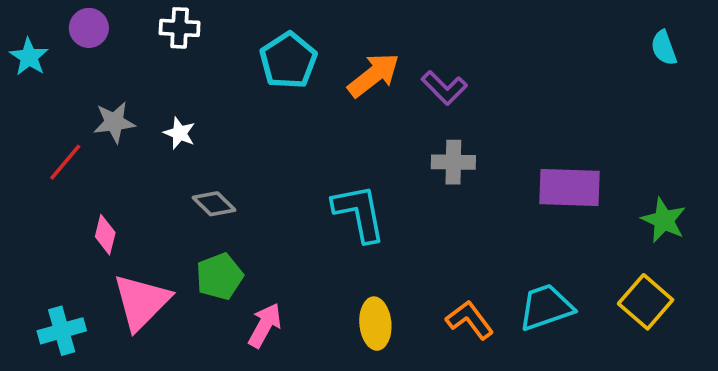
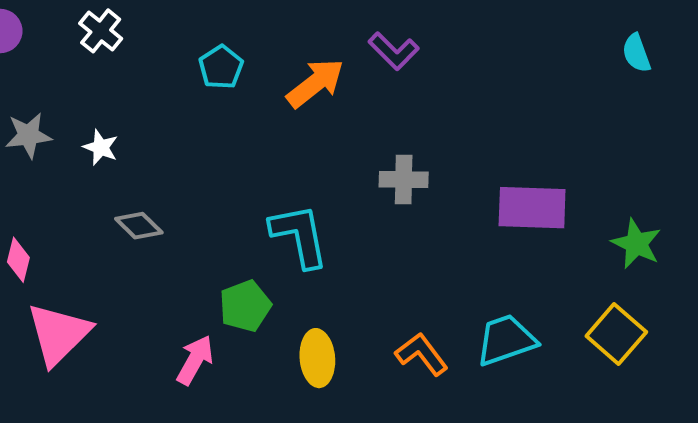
white cross: (180, 28) -> (101, 31), turned 36
cyan pentagon: (288, 61) -> (221, 67), size x0.7
purple L-shape: (444, 88) -> (394, 51), moved
green pentagon: (219, 276) -> (245, 306), moved

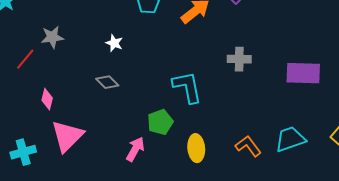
white star: (101, 147) -> (114, 43), moved

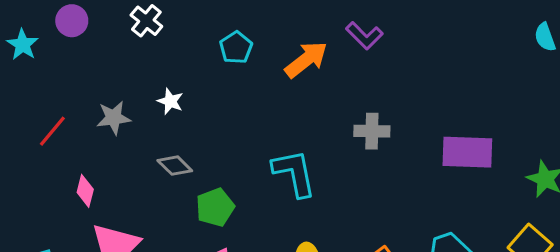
gray star: (52, 37) -> (114, 118), moved
white star: (114, 43) -> (170, 101), moved
green pentagon: (160, 122) -> (215, 207), moved

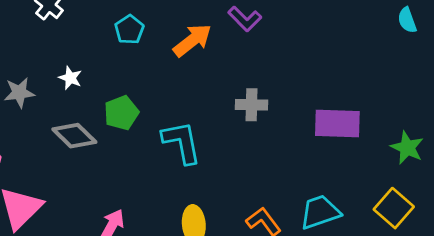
gray diamond: (175, 166) -> (74, 136), size x1.4
green pentagon: (215, 207) -> (121, 113), moved

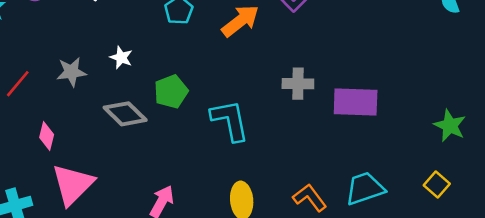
purple rectangle: (337, 124) -> (356, 102), moved
yellow square: (394, 208) -> (437, 185), size x0.7

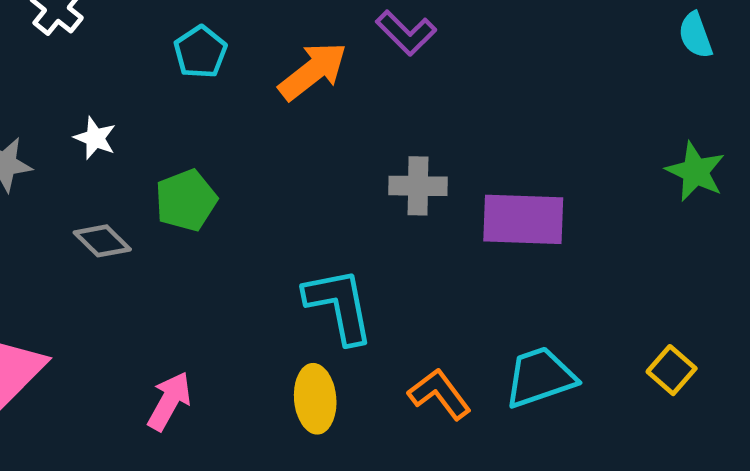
gray diamond: (125, 114) -> (102, 241), size x0.7
cyan L-shape: (230, 120) -> (339, 305), moved
green star: (450, 126) -> (695, 172), moved

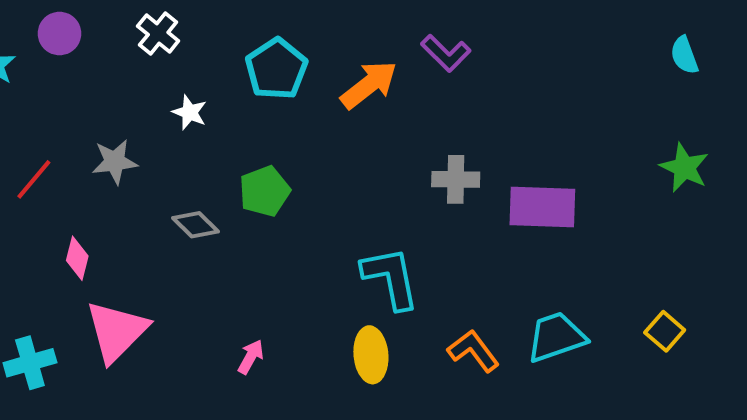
cyan pentagon: (200, 52) -> (276, 69), size x1.4
white star: (95, 138) -> (190, 112), moved
pink arrow: (169, 401) -> (251, 357), size x0.7

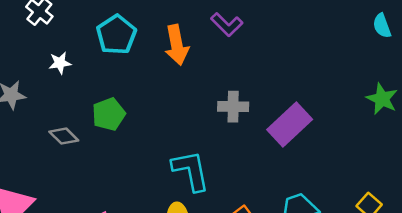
orange arrow: (369, 85) -> (177, 45), turned 117
white star: (190, 112) -> (60, 63), turned -30
purple rectangle: (542, 207) -> (290, 124), turned -45

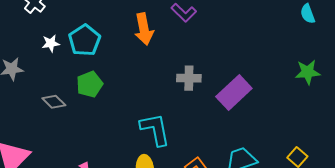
cyan pentagon: (116, 35) -> (84, 40), moved
green star: (382, 99) -> (308, 72), turned -30

